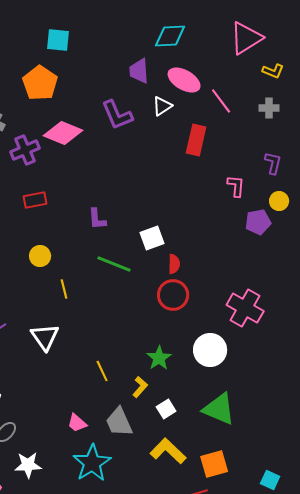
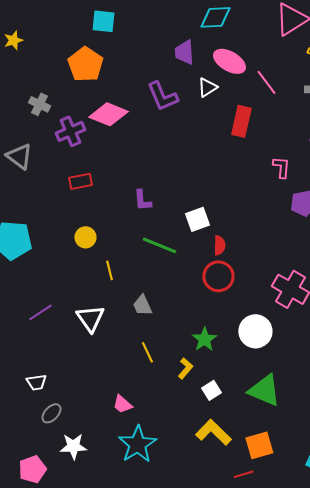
gray trapezoid: (119, 422) -> (142, 305), moved, size x0.7

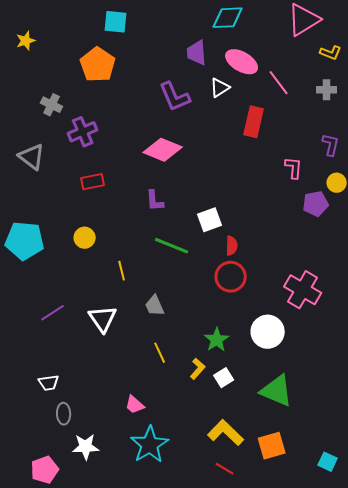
pink diamond: (108, 114) -> (163, 150), moved
yellow circle: (85, 237) -> (85, 238), moved
white square: (211, 390) -> (224, 378), moved
gray ellipse: (51, 413) -> (64, 414), turned -45
red line: (243, 474) -> (225, 469), moved, turned 48

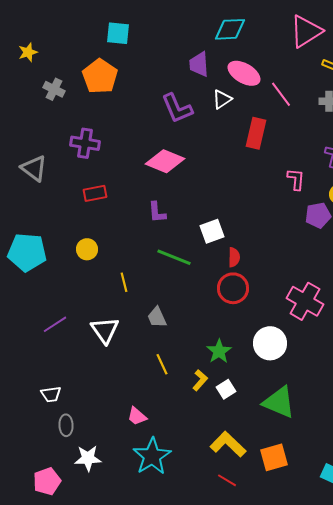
gray cross: (52, 105) -> (54, 89), moved
purple cross: (83, 132) -> (85, 143), turned 32

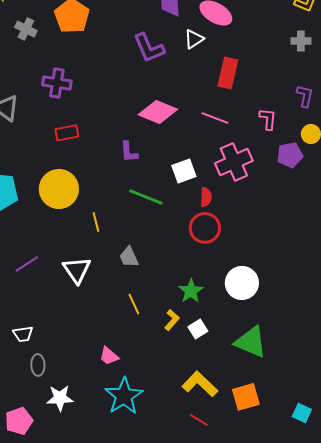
pink line: (281, 94) -> (215, 118), moved, turned -32
pink diamond: (165, 161) -> (158, 112), moved
yellow circle: (87, 249) -> (59, 189), size x1.8
pink cross: (305, 301) -> (234, 162), moved, turned 36

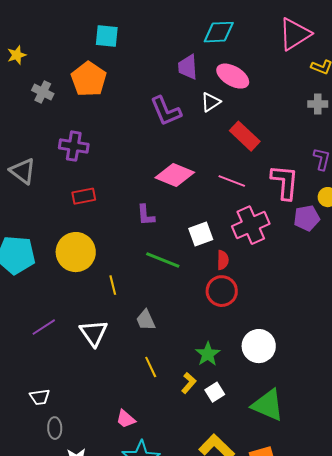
red rectangle: (228, 73) -> (245, 136), turned -60
pink L-shape: (268, 119) -> (285, 182), size x1.6

